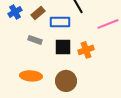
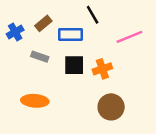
blue cross: (15, 12) -> (15, 32), moved
brown circle: (66, 81) -> (111, 107), moved

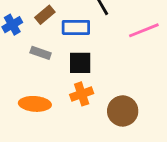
orange cross: (102, 69) -> (82, 94), moved

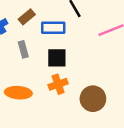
gray rectangle: (41, 53) -> (23, 49), turned 56

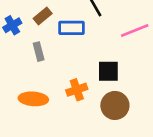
black square: (57, 58) -> (108, 71), moved

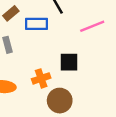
brown circle: (115, 105) -> (60, 101), moved

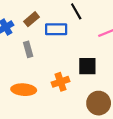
brown circle: (60, 101) -> (99, 103), moved

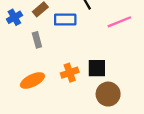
black square: (87, 66) -> (97, 68), moved
orange ellipse: (24, 90) -> (32, 81), turned -30

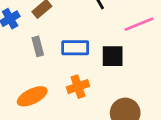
blue rectangle: (65, 20) -> (75, 48), moved
black square: (97, 68) -> (113, 56), moved

